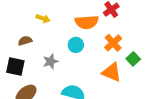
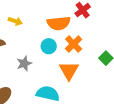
orange cross: (113, 43) -> (74, 44), moved
orange triangle: (112, 72) -> (69, 71), moved, turned 40

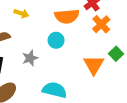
orange cross: (74, 44) -> (101, 24), moved
orange triangle: (69, 71) -> (94, 65), moved

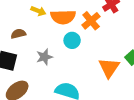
orange semicircle: (67, 16) -> (63, 17), moved
orange cross: (101, 24) -> (91, 21), moved

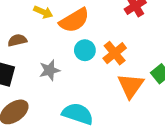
orange semicircle: (63, 17) -> (74, 20), turned -30
orange cross: (91, 21) -> (115, 53), moved

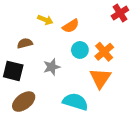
orange semicircle: (74, 20) -> (71, 26), size x0.7
orange triangle: (131, 86) -> (100, 78), moved

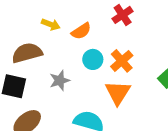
red cross: (120, 13) -> (123, 15), moved
brown semicircle: (25, 43) -> (27, 53), size x1.6

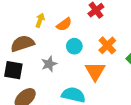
yellow arrow: (51, 24) -> (40, 20), turned -88
orange cross: (122, 61) -> (107, 45), moved

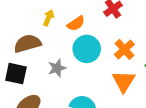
cyan circle: (74, 46) -> (87, 49), size x1.5
orange triangle: (95, 71) -> (124, 81), moved

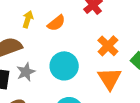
cyan circle: (87, 49) -> (64, 66), moved
gray star: (57, 68) -> (26, 72), moved

